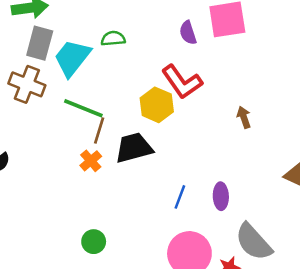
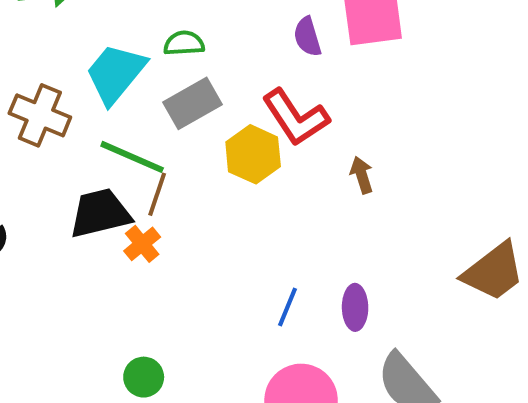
gray rectangle: (40, 43) -> (193, 103), moved, turned 44
brown arrow: (244, 117) -> (362, 175), moved
black trapezoid: (134, 148) -> (100, 213), moved

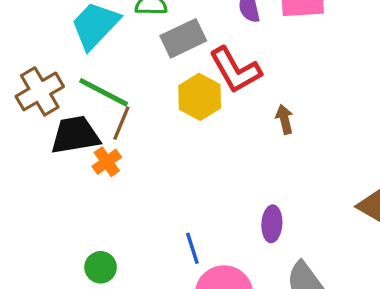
gray rectangle: (193, 103) -> (183, 38), moved
brown cross: (40, 115) -> (40, 91), moved, turned 33
blue line: (288, 307) -> (192, 248), moved, turned -44

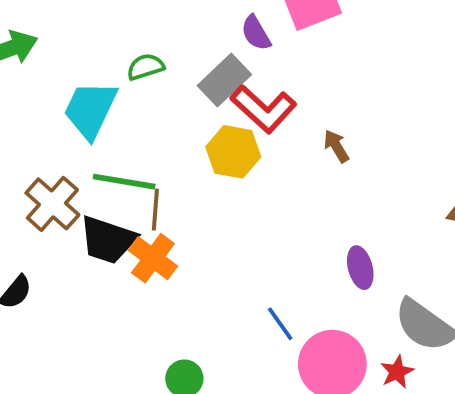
gray rectangle: (183, 38) -> (224, 80), moved
black trapezoid: (75, 135) -> (108, 240), turned -134
orange cross: (107, 162) -> (153, 258), size x1.4

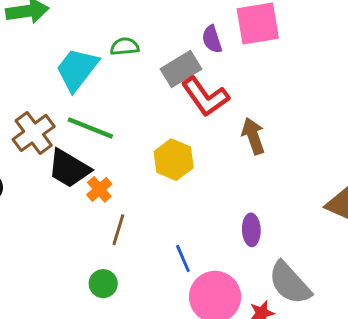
brown arrow: (336, 146) -> (253, 136), size x1.4
yellow hexagon: (233, 152) -> (174, 160), moved
brown line: (155, 210) -> (118, 230), moved
orange cross: (153, 258) -> (99, 189), size x0.7

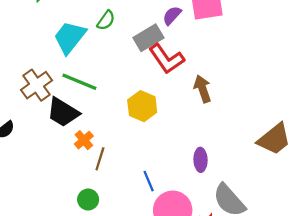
purple semicircle: (212, 39) -> (172, 15), turned 60
green semicircle: (125, 46) -> (106, 20), turned 130
orange cross: (99, 189) -> (84, 140), moved

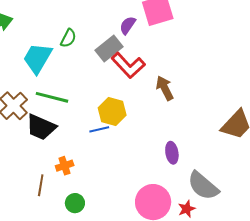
orange cross: (84, 140) -> (65, 166), moved, turned 30
brown line: (100, 159) -> (41, 185), moved
blue line: (149, 181) -> (99, 129), moved, turned -72

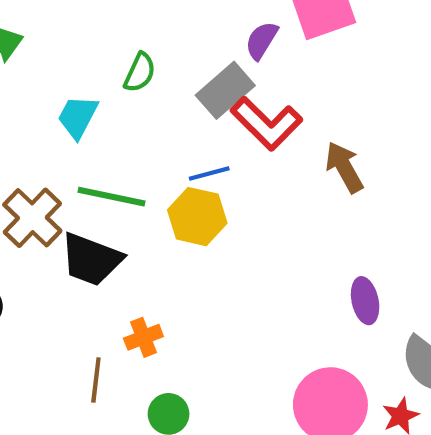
cyan trapezoid: (38, 58) -> (78, 117), size x0.7
yellow hexagon: (112, 111) -> (197, 217), moved
blue line: (99, 129) -> (209, 173), moved

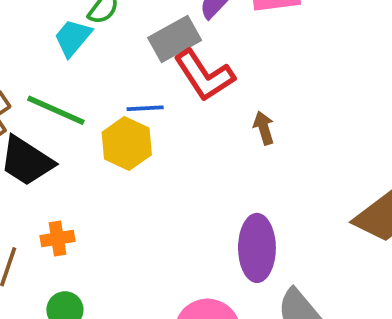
cyan trapezoid: (78, 117) -> (73, 38), moved
brown arrow: (344, 167) -> (264, 128), size x0.7
purple ellipse: (365, 301) -> (257, 248), size x1.6

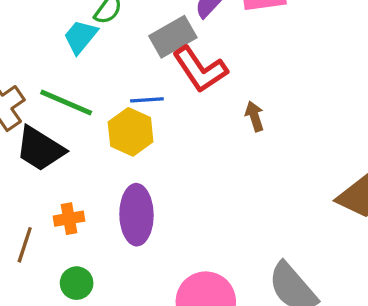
purple ellipse: (257, 248) -> (136, 215), moved

